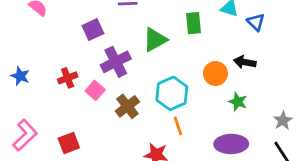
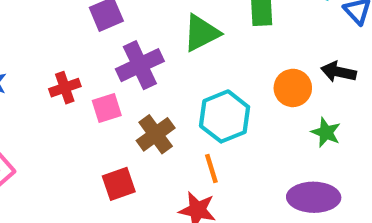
pink square: (95, 90) -> (107, 108), turned 30
orange line: (178, 126) -> (211, 169), moved
red square: (69, 143) -> (119, 184), moved

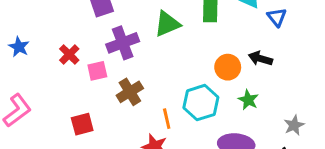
red cross: (65, 88) -> (69, 54), turned -30
cyan hexagon: (225, 116) -> (201, 103), moved
red square: (119, 184) -> (82, 124), moved

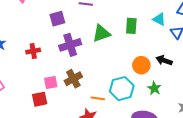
red cross: (69, 54) -> (33, 51), turned 32
pink square: (97, 71) -> (51, 83), moved
orange line: (167, 119) -> (98, 98), turned -72

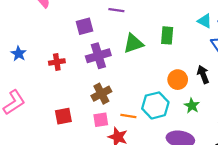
cyan triangle: (159, 19) -> (205, 21), moved
black arrow: (164, 60) -> (203, 74), turned 49
pink square: (51, 83) -> (101, 120), moved

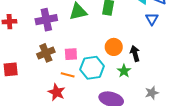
black arrow: (203, 74) -> (135, 54), moved
pink square: (101, 120) -> (71, 54), moved

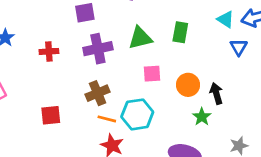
pink square: (71, 54) -> (152, 74), moved
cyan hexagon: (92, 68) -> (137, 114), moved
orange line: (68, 75) -> (107, 119), moved

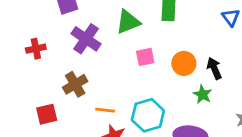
purple cross: (98, 49) -> (86, 39), turned -36
brown cross: (98, 93) -> (75, 84), moved
cyan hexagon: (137, 114) -> (148, 115), moved

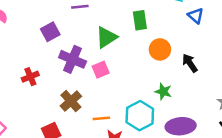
pink square: (145, 57) -> (101, 70), moved
orange circle: (184, 63) -> (160, 49), moved
green star: (203, 94) -> (163, 92), moved

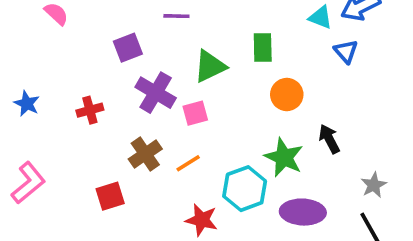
black arrow: (190, 63) -> (329, 139), moved
green star: (163, 92) -> (284, 157), size x1.5
orange line: (101, 118) -> (188, 163), moved, turned -35

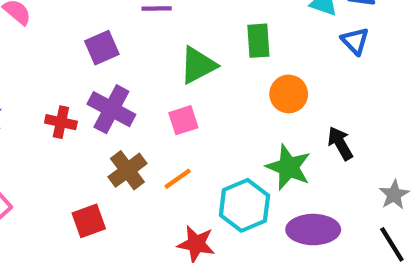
purple cross: (156, 93) -> (111, 109), moved
red cross: (90, 110) -> (61, 122), turned 30

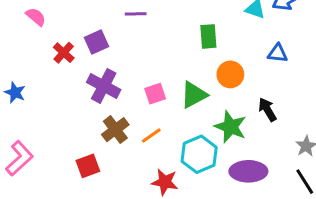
blue triangle: (355, 41) -> (278, 53), moved, turned -40
green triangle: (198, 65) -> (194, 95), moved
red cross: (61, 122) -> (64, 53), moved, turned 30

